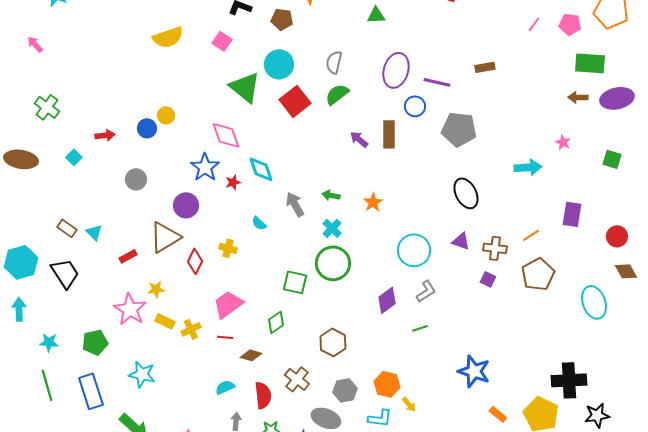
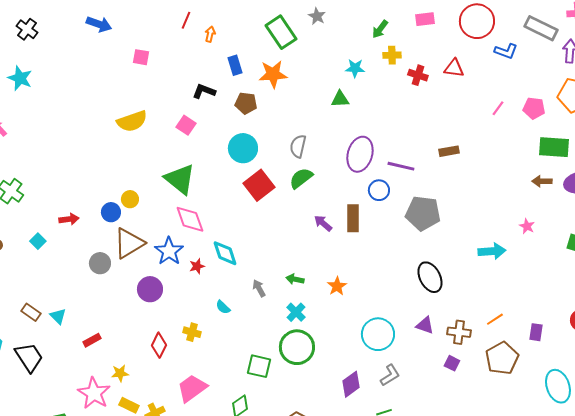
green triangle: (245, 87) -> (180, 179), moved
gray arrow: (295, 204) -> (259, 288), size x0.7
purple rectangle: (572, 214) -> (536, 332), moved, size x0.7
brown triangle: (165, 237) -> (129, 243), moved

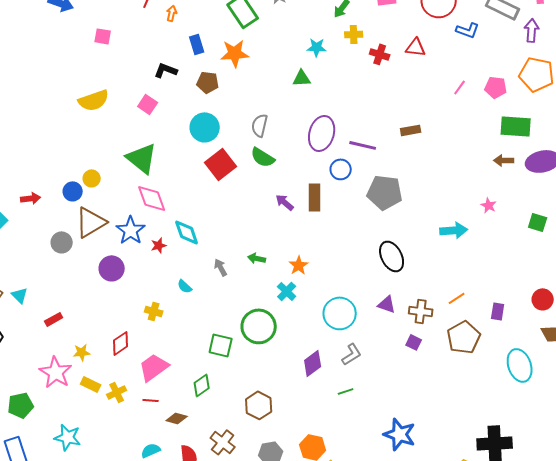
green semicircle: (301, 178) -> (263, 157), turned -110
cyan cross: (296, 312) -> (287, 291), moved
red diamond: (159, 345) -> (121, 343), moved, turned 30

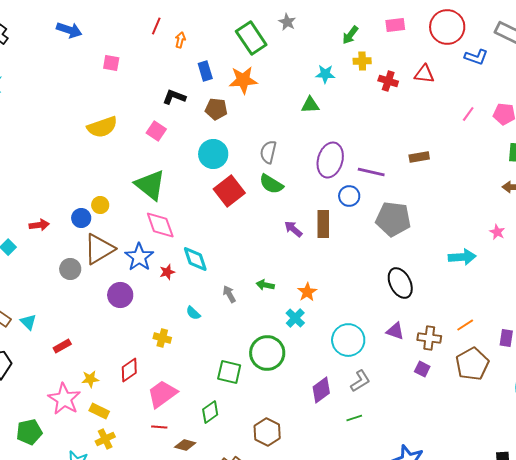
yellow cross: (117, 392) -> (105, 439), moved

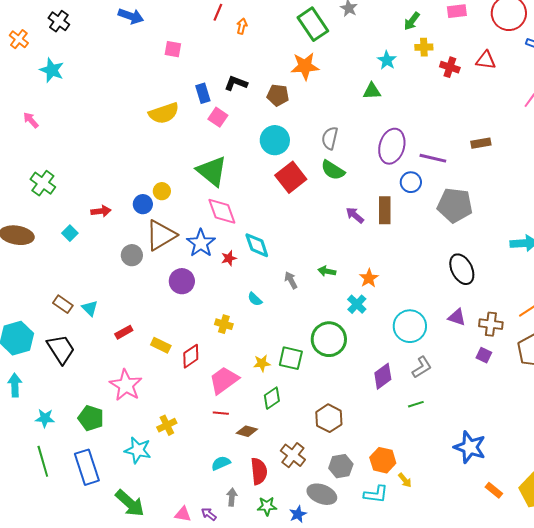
blue rectangle: (205, 71) -> (203, 93), moved
cyan star: (325, 74) -> (387, 60), turned 30
yellow star: (90, 379) -> (262, 363), moved
yellow rectangle: (99, 411) -> (161, 345), moved
green pentagon: (29, 432) -> (91, 418), turned 30

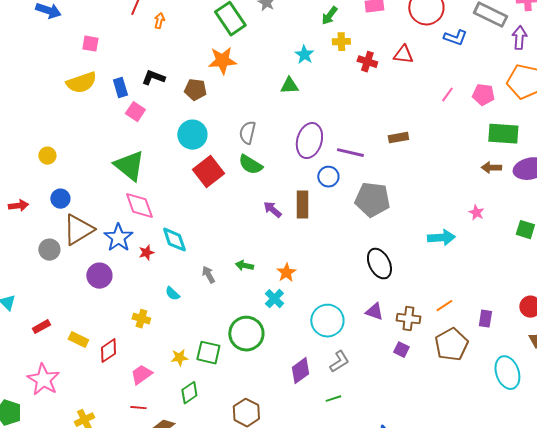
yellow semicircle: (164, 113) -> (81, 83), moved
yellow circle: (162, 191) -> (47, 156), moved
pink trapezoid: (224, 380) -> (141, 375), size x0.7

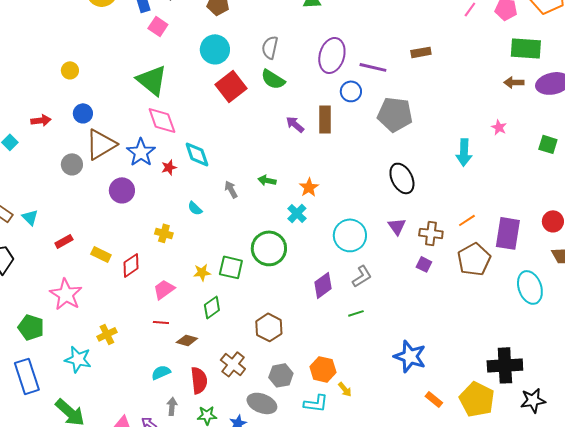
cyan arrow: (441, 238) -> (464, 152), turned 96
purple triangle: (374, 312) -> (397, 226), turned 36
purple rectangle: (485, 319) -> (508, 233), size x1.8

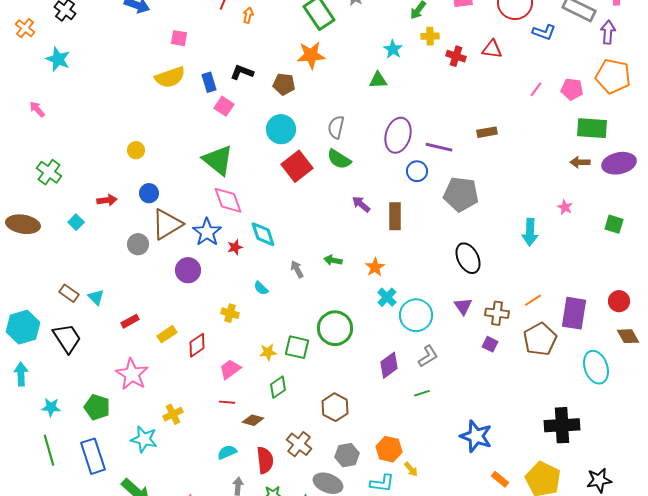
brown rectangle: (325, 119) -> (395, 216), moved
cyan cross: (297, 213) -> (387, 297), moved
yellow rectangle: (101, 254) -> (167, 334), turned -60
black cross: (505, 365) -> (562, 425), moved

